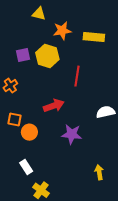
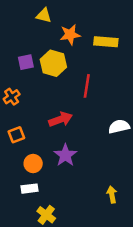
orange square: (15, 119) -> (16, 135), turned -32
orange circle: (29, 132) -> (33, 163), moved
purple star: (72, 134) -> (65, 155), moved, turned 30
white rectangle: (26, 167) -> (30, 189), turned -64

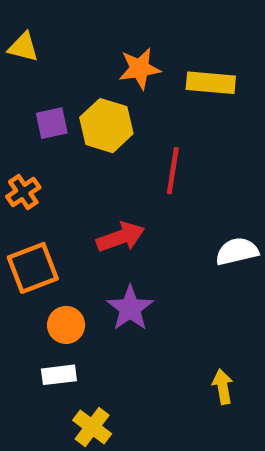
yellow triangle: (44, 16) -> (23, 47), moved
orange square: (16, 135) -> (33, 268), size x1.5

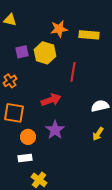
orange square: (33, 268) -> (14, 113), turned 30
yellow arrow: (223, 387) -> (98, 134), moved, turned -136

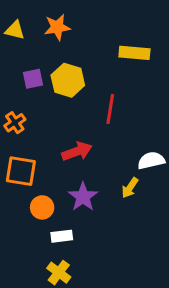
orange star: (59, 29) -> (57, 27), moved
yellow arrow: (98, 134) -> (130, 188), moved
white rectangle: (25, 158) -> (62, 236), moved

